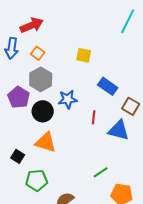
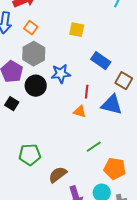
orange triangle: (46, 142) -> (80, 112), moved, size x0.6
black square: (18, 156) -> (12, 104), moved

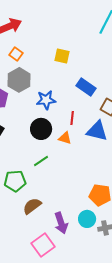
black circle: (36, 86) -> (41, 129), moved
green line: (94, 147) -> (41, 161), moved
brown semicircle: (58, 175) -> (32, 206), moved

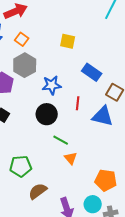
orange triangle: (65, 138) -> (71, 158), moved, turned 32
green line: (41, 161) -> (61, 140), moved, turned 63

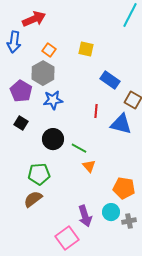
orange square: (22, 39) -> (49, 50), moved
blue star: (52, 85) -> (53, 100), moved
black circle: (47, 114) -> (53, 139), moved
brown semicircle: (38, 191) -> (33, 199), moved

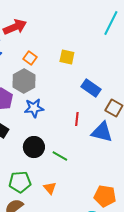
orange triangle: (89, 166) -> (50, 188), moved

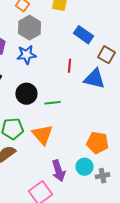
gray hexagon: (24, 81) -> (29, 28), moved
green line: (60, 156) -> (52, 103), turned -35
orange triangle: (50, 188) -> (42, 135), size x1.6

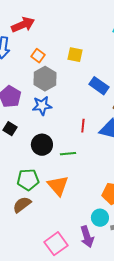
red line: (69, 66) -> (83, 126), moved
purple arrow: (58, 171) -> (87, 237), moved

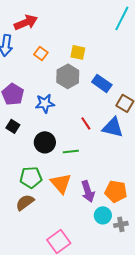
gray hexagon: (45, 79) -> (68, 76), moved
red line: (83, 126) -> (86, 123), turned -40
purple arrow: (87, 237) -> (88, 191), moved

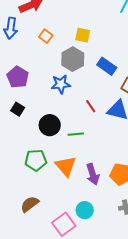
blue star: (45, 103) -> (61, 84), moved
brown semicircle: (25, 202) -> (30, 204), moved
cyan circle: (103, 215) -> (85, 210), moved

